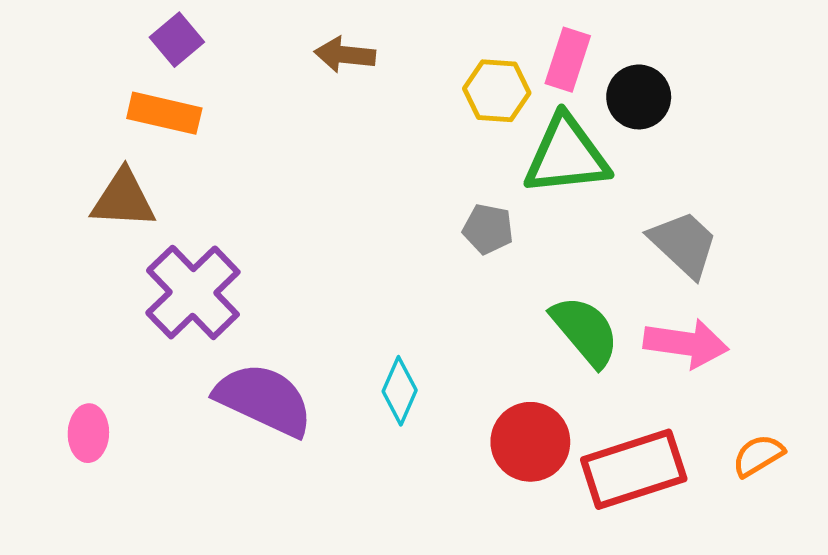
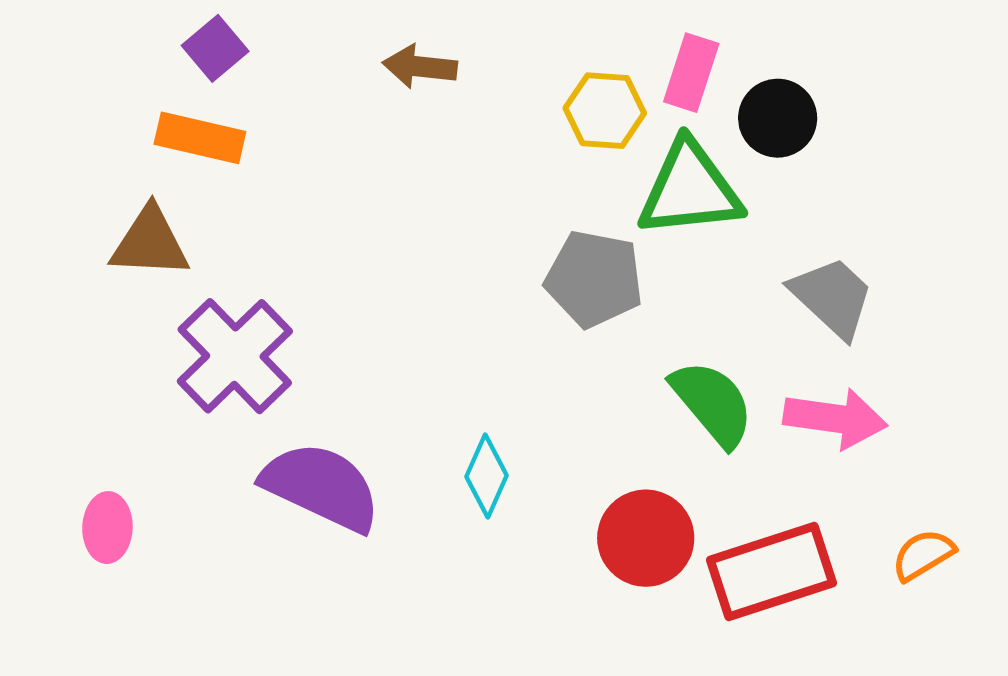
gray pentagon: (488, 229) -> (594, 279), size x1.6

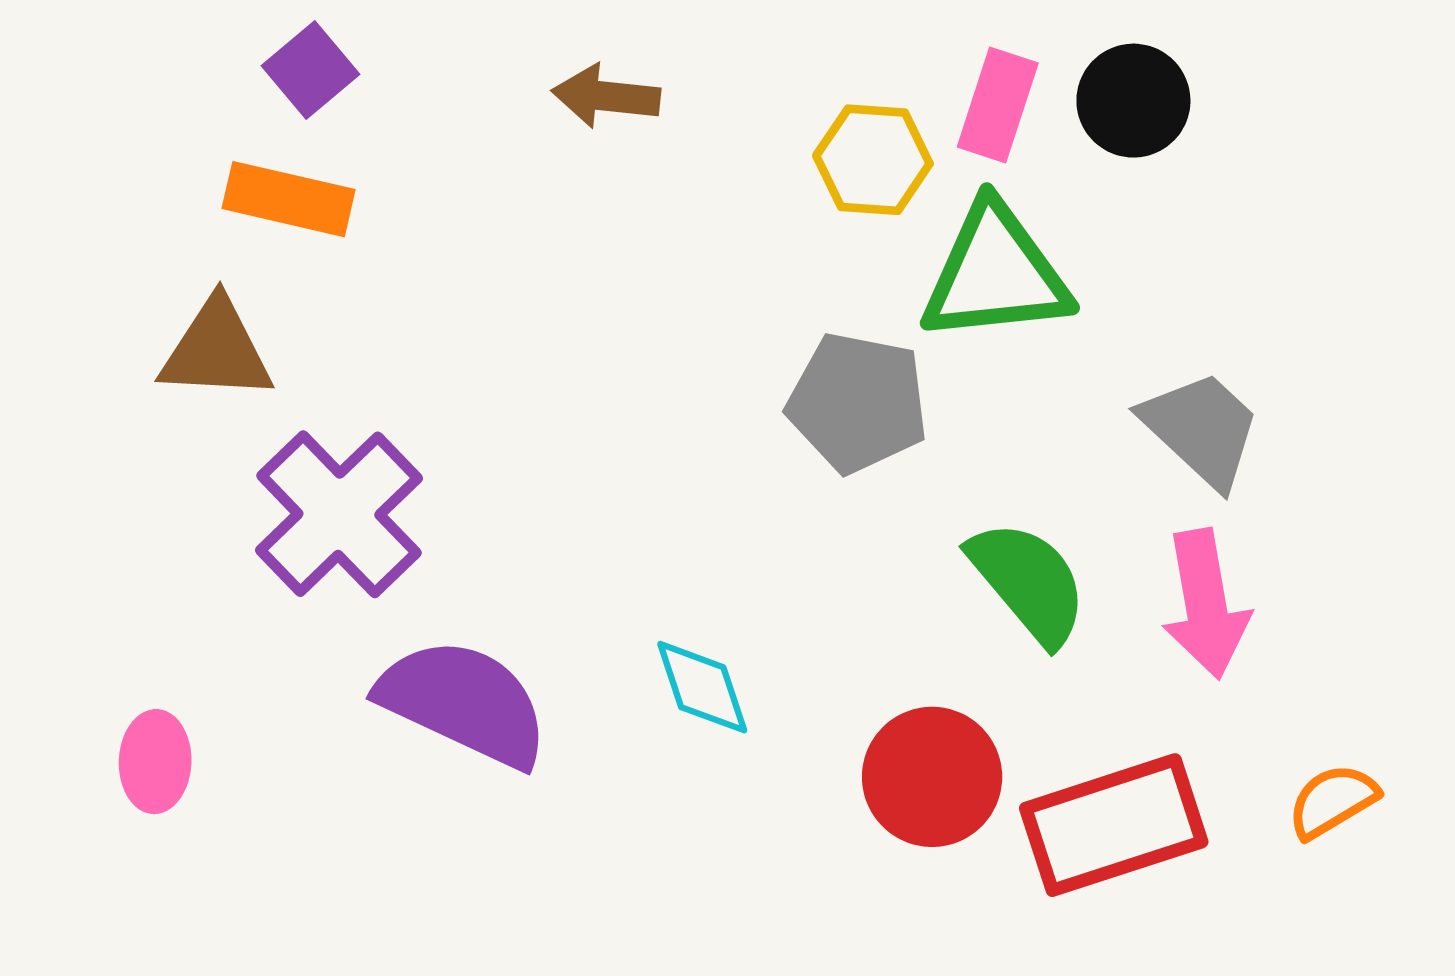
black circle: (778, 118) -> (1133, 101), moved
pink arrow: (835, 418) -> (1206, 604), turned 72
cyan diamond: (487, 476) -> (702, 687), turned -42

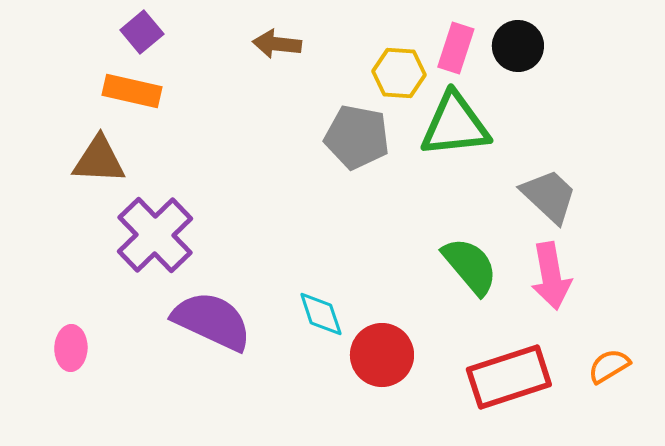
gray pentagon: (858, 403) -> (357, 137), moved
red circle: (932, 777) -> (382, 355), moved

